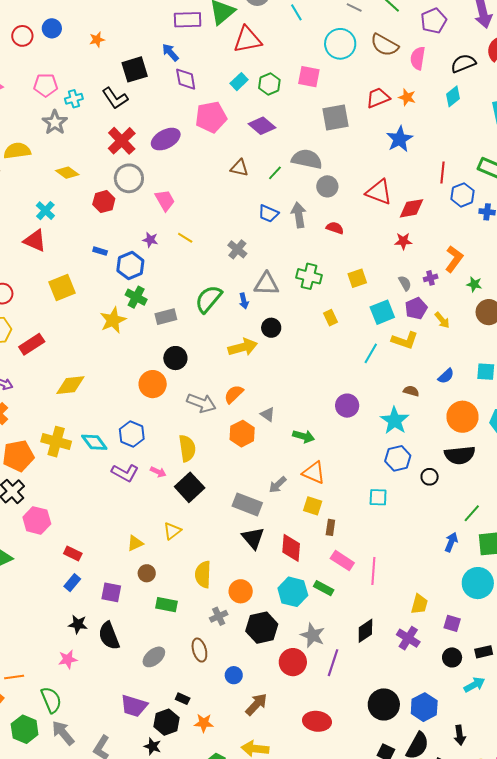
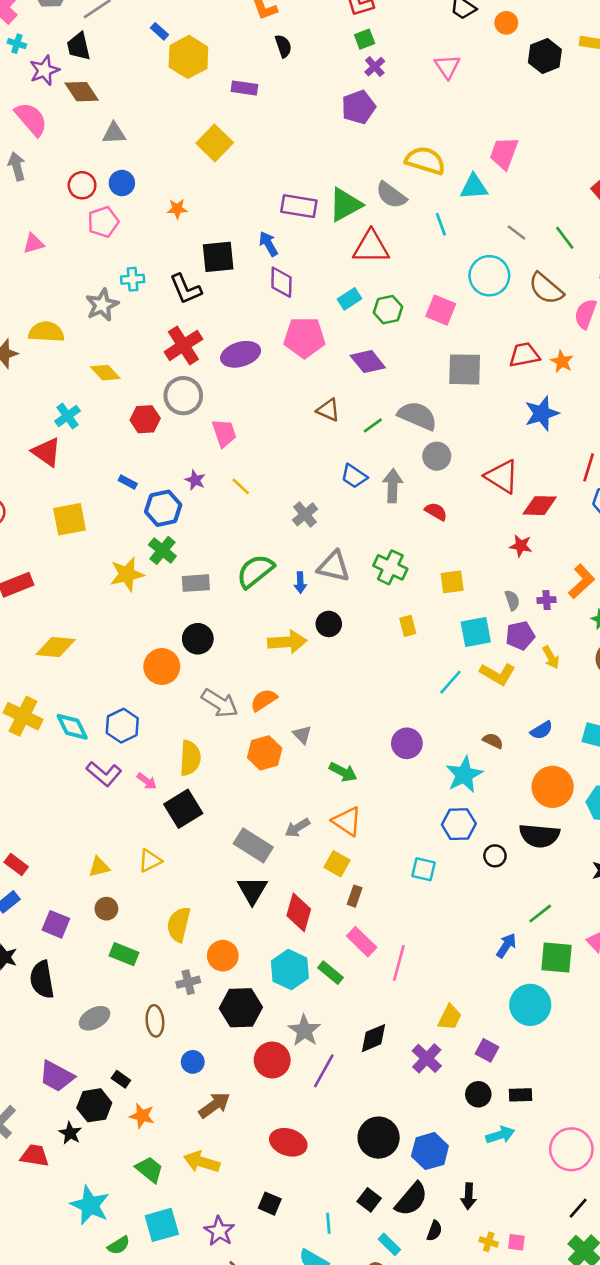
pink pentagon: (46, 85) -> (103, 222), moved, turned -30

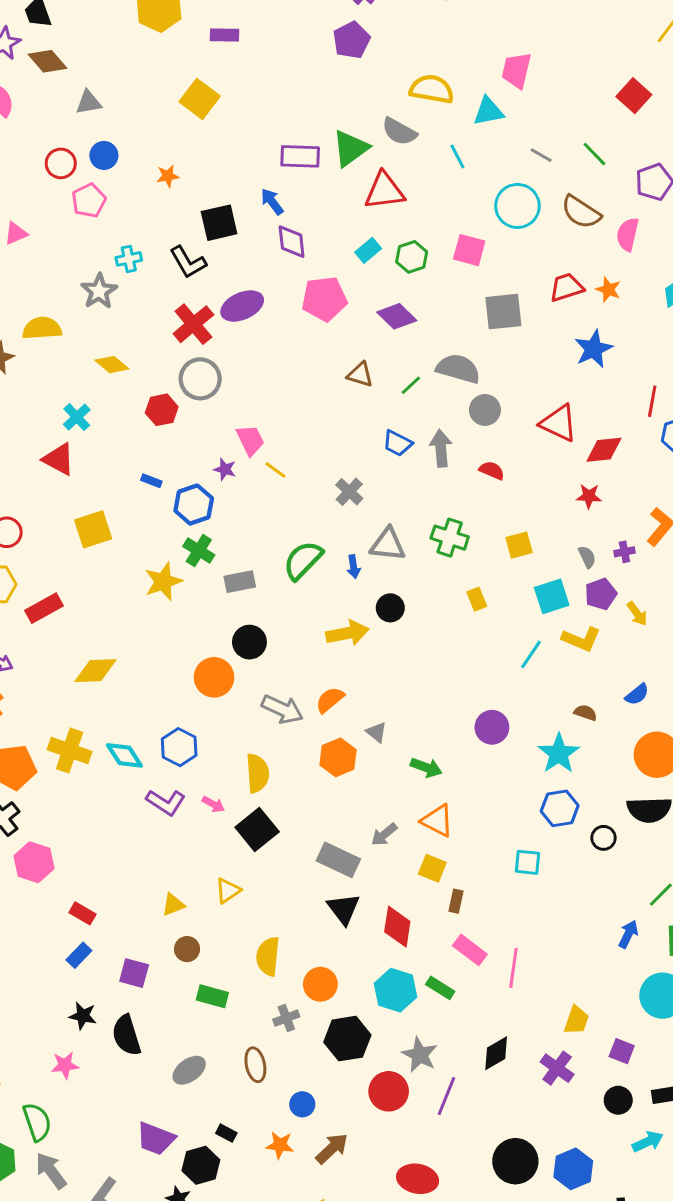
purple ellipse: (241, 354) -> (242, 306), moved
pink trapezoid: (224, 433) -> (250, 440), moved
orange star: (142, 1116) -> (280, 1145), moved

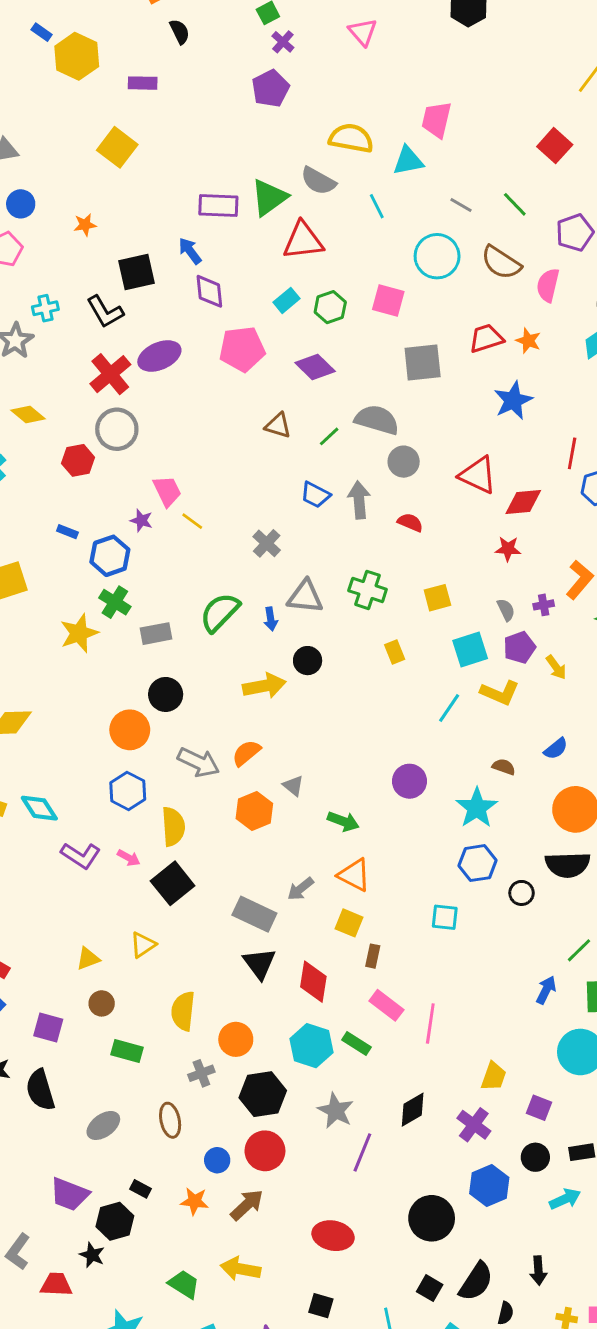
blue hexagon: (179, 747) -> (128, 791), moved
red circle: (389, 1091) -> (265, 1151), moved
blue hexagon: (573, 1169) -> (489, 1185), moved

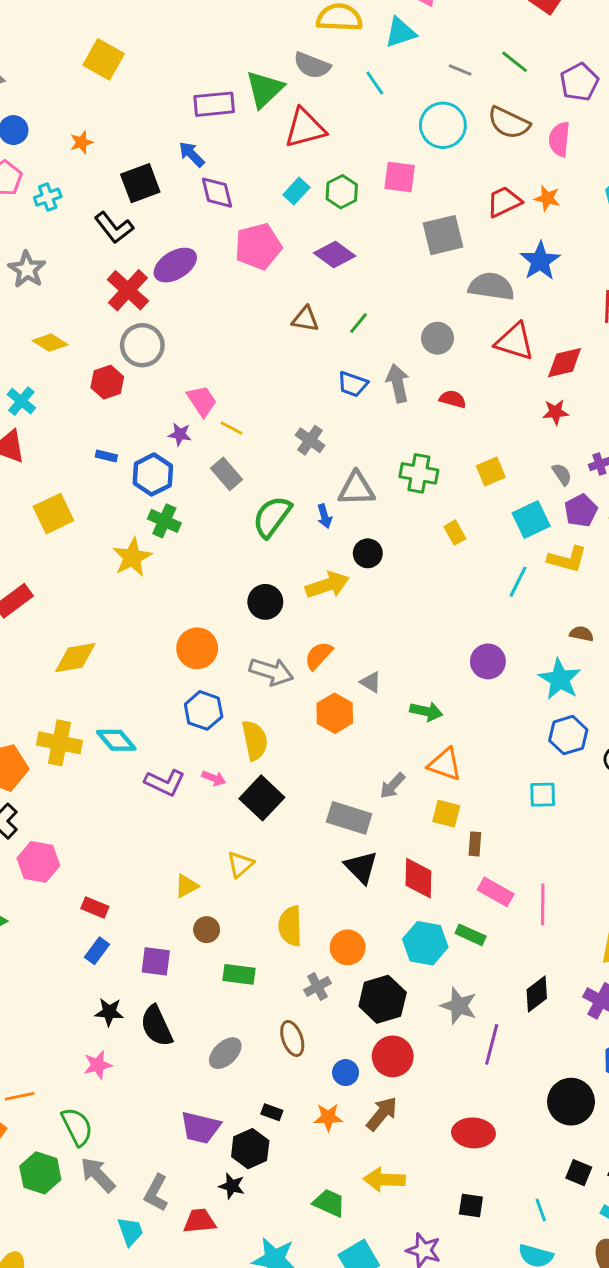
cyan cross: (45, 308) -> (48, 197), moved
gray semicircle: (377, 420) -> (491, 286), moved
gray rectangle: (156, 634) -> (226, 474), moved, turned 68
black circle: (166, 694) -> (265, 602), moved

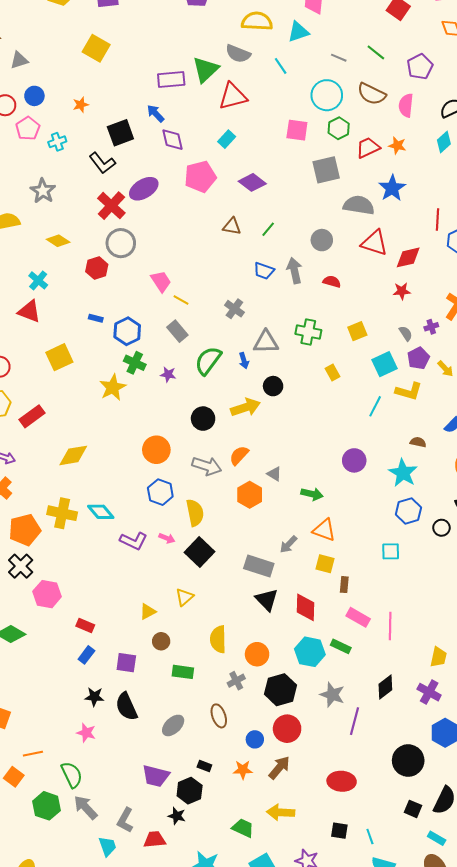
green hexagon: (342, 192) -> (339, 128), moved
purple star: (180, 434) -> (168, 374), moved
pink star: (98, 1065) -> (86, 733), turned 30
cyan line: (541, 1210) -> (370, 837), moved

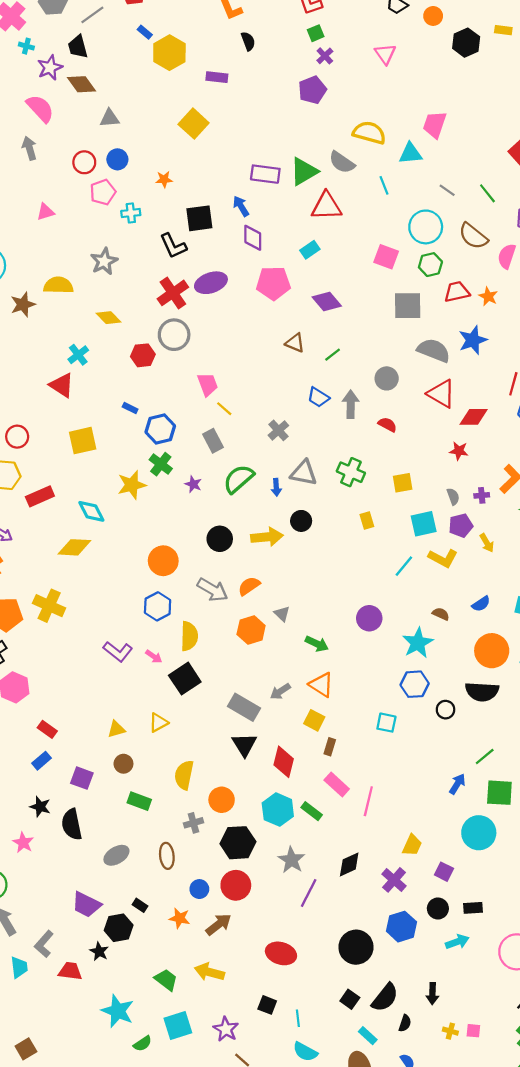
cyan diamond: (101, 512) -> (91, 511), moved

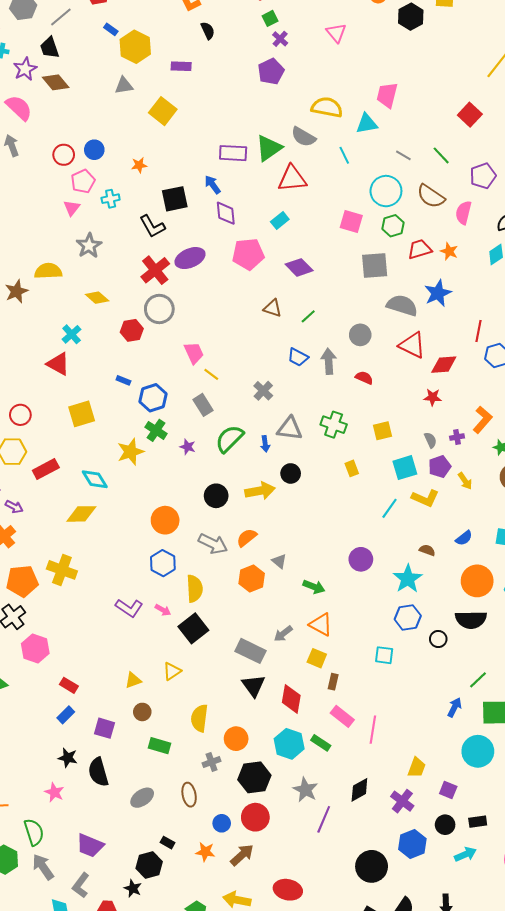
gray triangle: (110, 118) -> (124, 86), moved
pink triangle: (45, 212) -> (72, 208), moved, turned -30
purple trapezoid: (86, 904) -> (90, 845), moved
red ellipse: (281, 953) -> (288, 890), moved

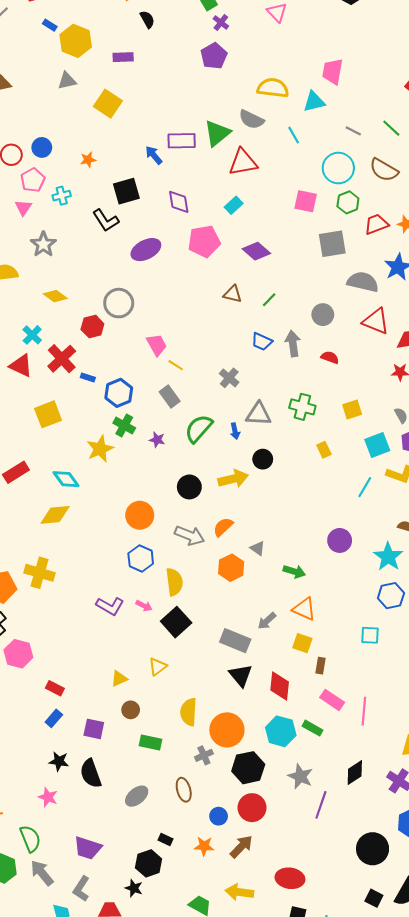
blue arrow: (213, 185) -> (154, 155), moved
red cross: (155, 270) -> (62, 359), moved
orange circle: (236, 739) -> (227, 730), size x1.4

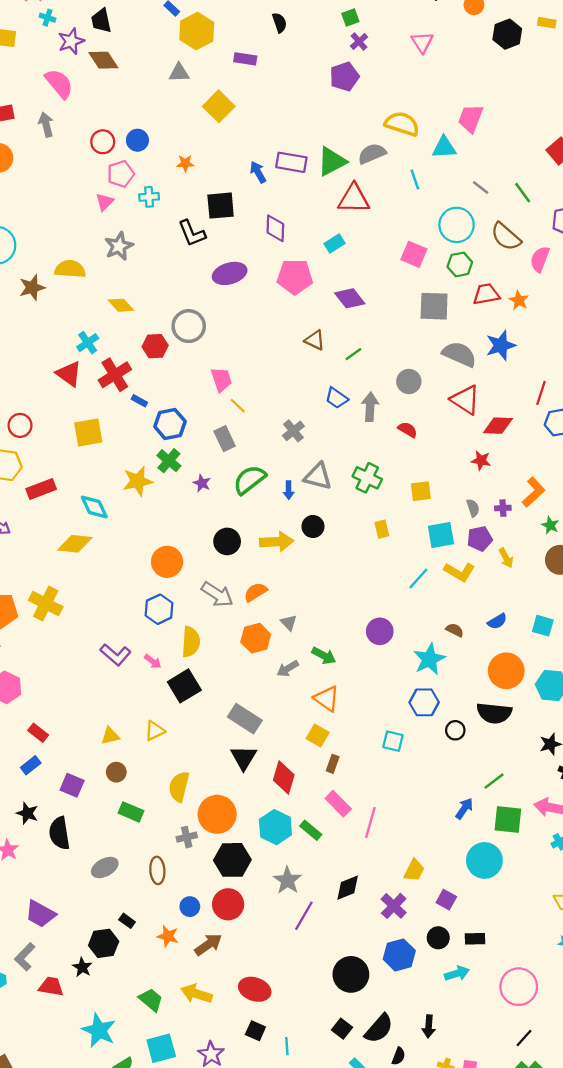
gray semicircle: (251, 119) -> (372, 154), turned 120
gray arrow: (267, 621) -> (288, 669), moved

